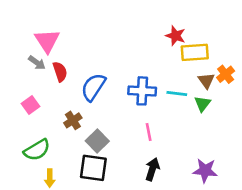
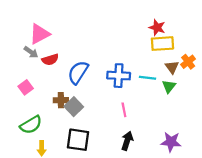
red star: (176, 36) -> (157, 28), moved
pink triangle: (47, 41) -> (40, 34), turned 35
red semicircle: (60, 72) -> (50, 60), turned 91
brown cross: (73, 120) -> (61, 100), turned 32
gray square: (97, 141) -> (74, 107), moved

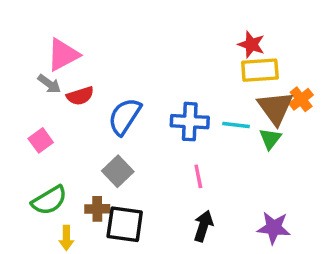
brown triangle: (172, 67) -> (275, 108), size x1.6
brown cross: (61, 100) -> (97, 209), moved

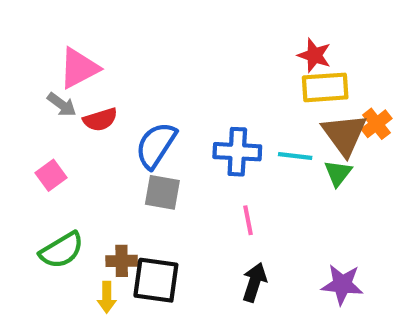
gray square: (118, 171) -> (162, 192), moved, turned -36
yellow arrow: (66, 238) -> (107, 297), moved

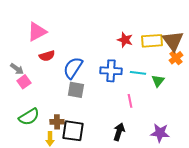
red star: (314, 55) -> (125, 40), moved
gray arrow: (62, 105) -> (17, 69), moved
brown triangle: (344, 135) -> (173, 41), moved
pink line: (248, 220) -> (130, 101), moved

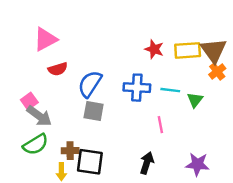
gray arrow: (17, 69) -> (39, 116), moved, size x1.5

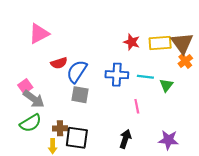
red semicircle: (58, 69) -> (59, 63), moved

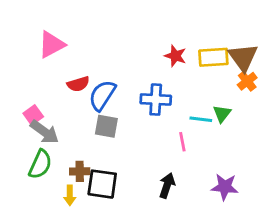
cyan line: (145, 77) -> (201, 119), moved
green semicircle: (31, 123) -> (40, 164), turned -35

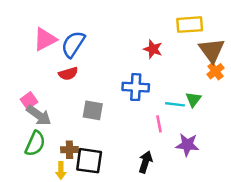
yellow rectangle: (213, 57) -> (190, 25), moved
blue semicircle: (102, 95) -> (73, 44), moved
purple star: (225, 187) -> (187, 145), moved

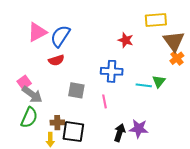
pink line: (159, 124) -> (105, 101), moved
purple star: (187, 145) -> (139, 129), moved

